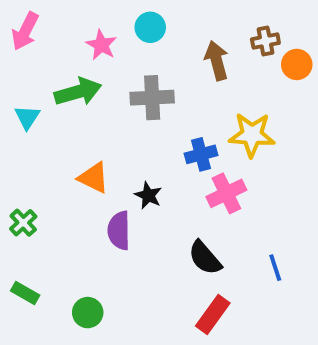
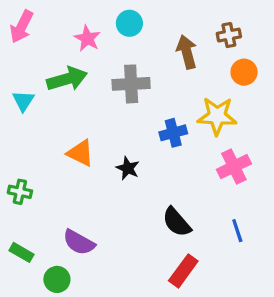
orange circle: (297, 64) -> (244, 72), moved
pink cross: (226, 193) -> (234, 167), moved
green cross: (23, 223) -> (20, 192), turned -35
purple semicircle: (119, 230) -> (79, 242), moved, turned -60
green circle: (88, 313) -> (57, 279), moved

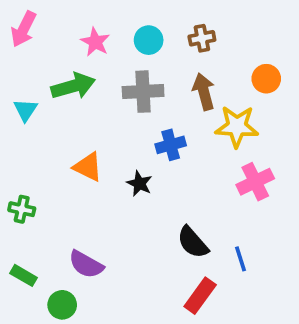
cyan circle: (129, 23) -> (149, 40), moved
brown cross: (229, 35) -> (202, 38), moved
brown arrow: (187, 52) -> (204, 92), moved
blue cross: (173, 133) -> (171, 145), moved
blue line: (237, 231) -> (241, 259), moved

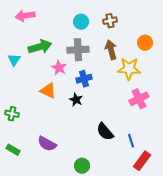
pink arrow: (24, 29) -> (25, 16), moved, turned 54
pink star: (95, 42) -> (59, 68), moved
blue cross: (171, 145) -> (84, 79), moved
red rectangle: (200, 296) -> (142, 161), moved
green circle: (62, 305) -> (82, 166), moved

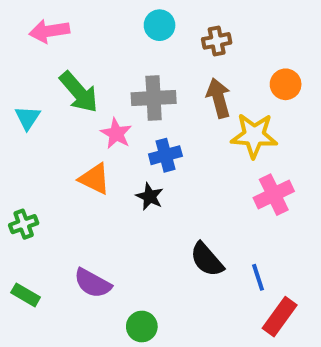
cyan circle: (81, 22) -> (160, 25), moved
green arrow: (40, 47) -> (79, 92), turned 65
green cross: (12, 114) -> (24, 224), turned -32
green circle: (82, 166) -> (142, 327), moved

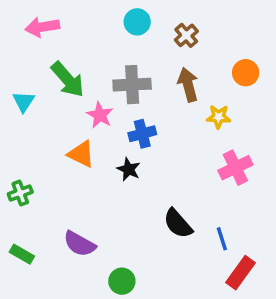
brown cross: (217, 41) -> (186, 35), turned -30
yellow star: (254, 135) -> (218, 117), size x0.6

